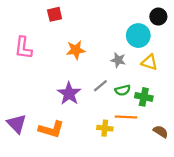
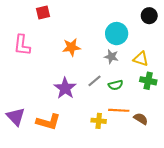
red square: (55, 14) -> (43, 12), moved
cyan circle: (138, 36) -> (117, 34), moved
green cross: (144, 97) -> (148, 81), moved
brown semicircle: (161, 132) -> (141, 119), moved

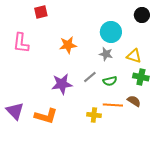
purple star: (65, 88) -> (62, 84), turned 30
brown semicircle: (141, 119) -> (134, 101), moved

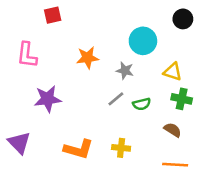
gray star: (106, 54) -> (125, 71), moved
purple star: (62, 84) -> (48, 99), moved
orange line: (113, 105) -> (175, 165), moved
orange L-shape: (46, 116) -> (78, 149), moved

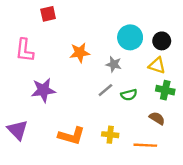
black circle: (183, 19) -> (162, 41), moved
orange line: (175, 165) -> (145, 145), moved

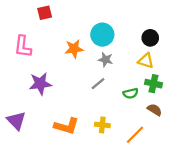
cyan circle: (130, 37) -> (102, 35), moved
green semicircle: (129, 95) -> (131, 93), moved
brown semicircle: (157, 118) -> (155, 110), moved
orange line: (145, 145) -> (135, 135), turned -48

